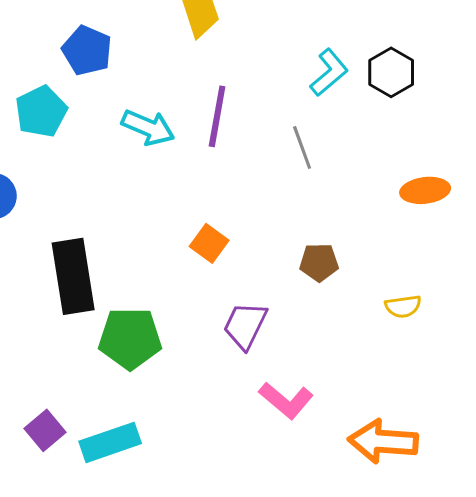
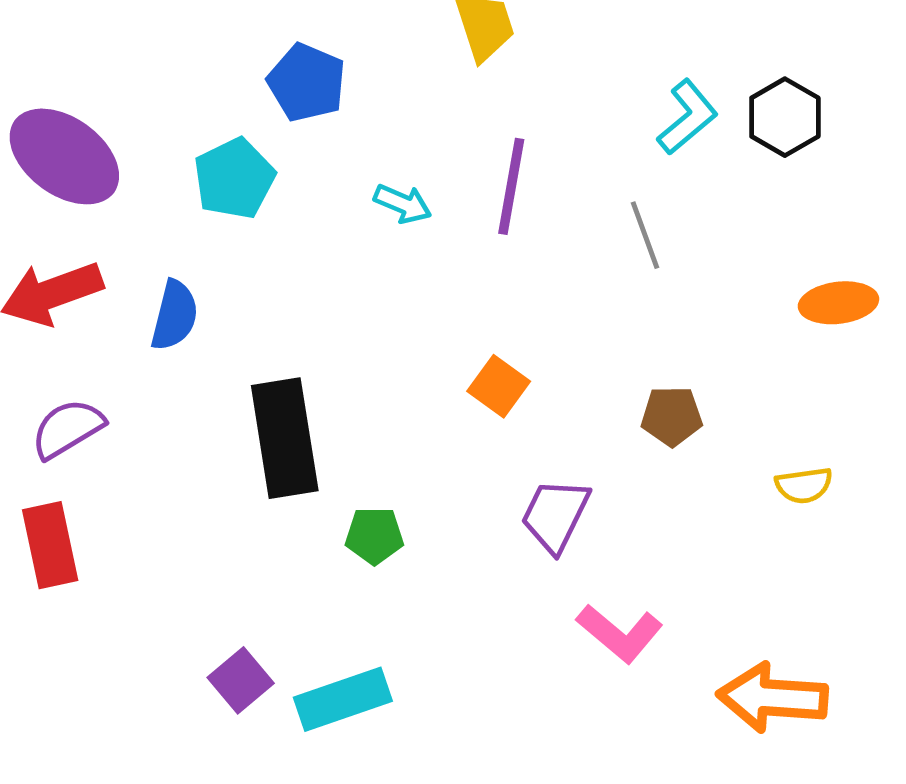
cyan arrow: (148, 127) -> (403, 204), size x0.7
green pentagon: (130, 338) -> (374, 536), size x0.6

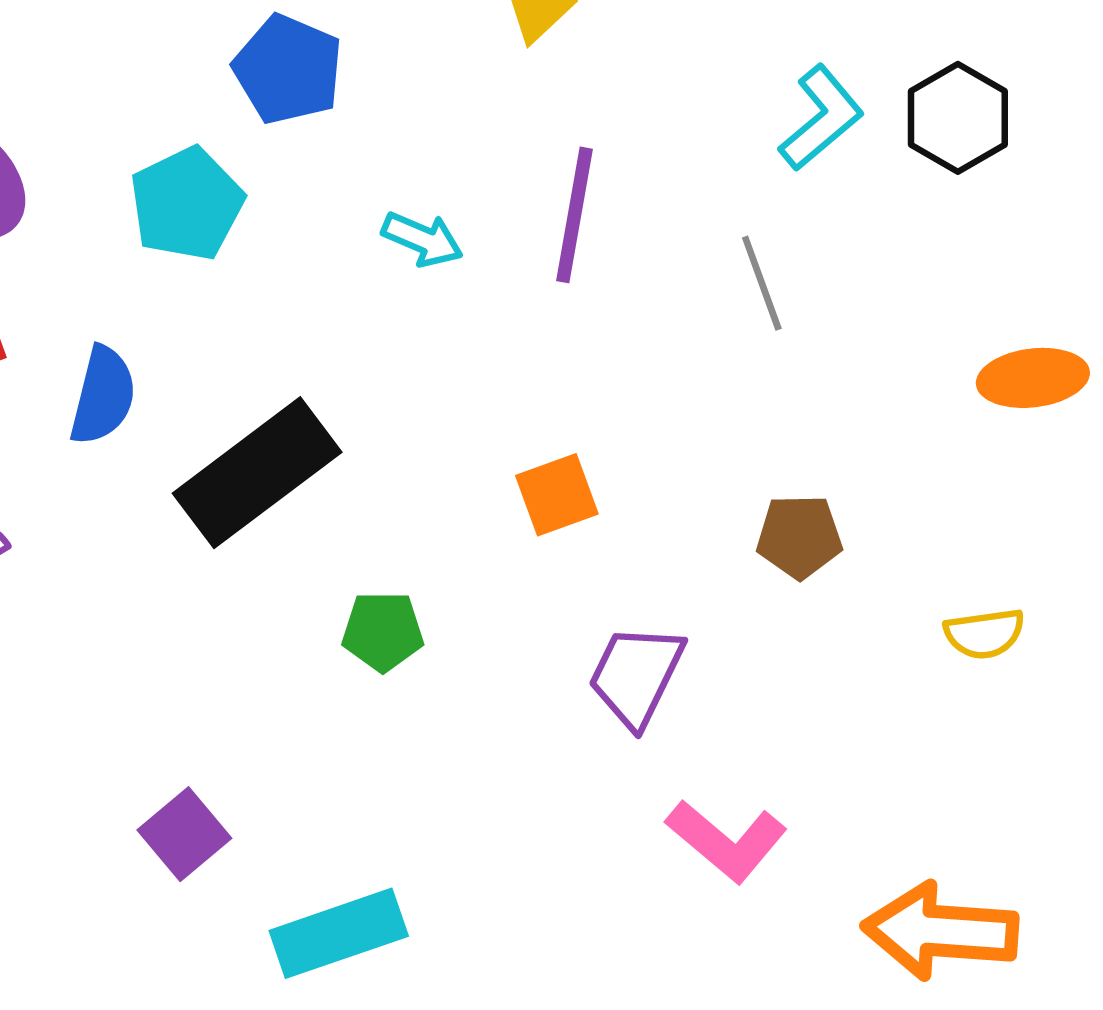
orange square: (499, 386) -> (557, 495), turned 34
black rectangle: (285, 438) -> (257, 473), moved, turned 62
green pentagon: (374, 536) -> (383, 631), moved
purple square: (241, 680) -> (184, 834), moved

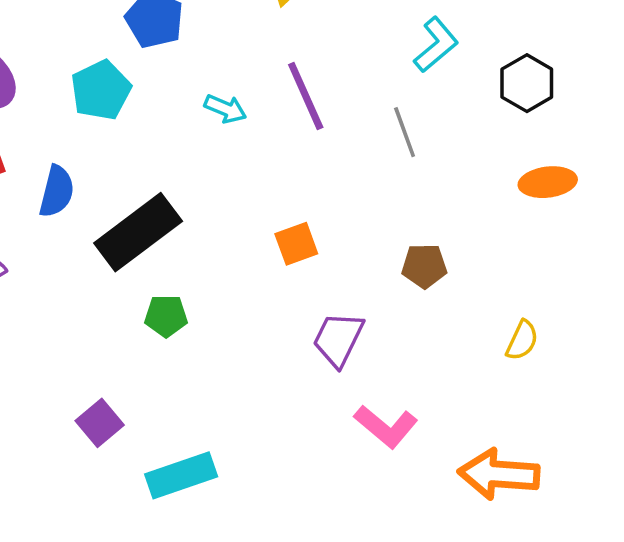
black hexagon: (958, 118) -> (527, 83), moved
purple line: (575, 215) -> (306, 96), turned -34
green pentagon: (383, 631) -> (166, 316), moved
yellow semicircle: (984, 634) -> (522, 340), moved, turned -57

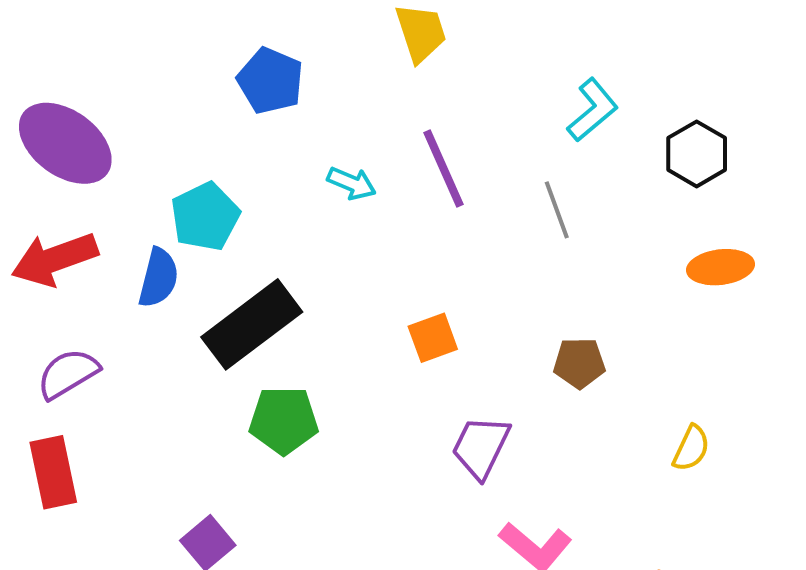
cyan pentagon: (101, 90) -> (205, 217), moved
green pentagon: (166, 316) -> (284, 420), size x1.4

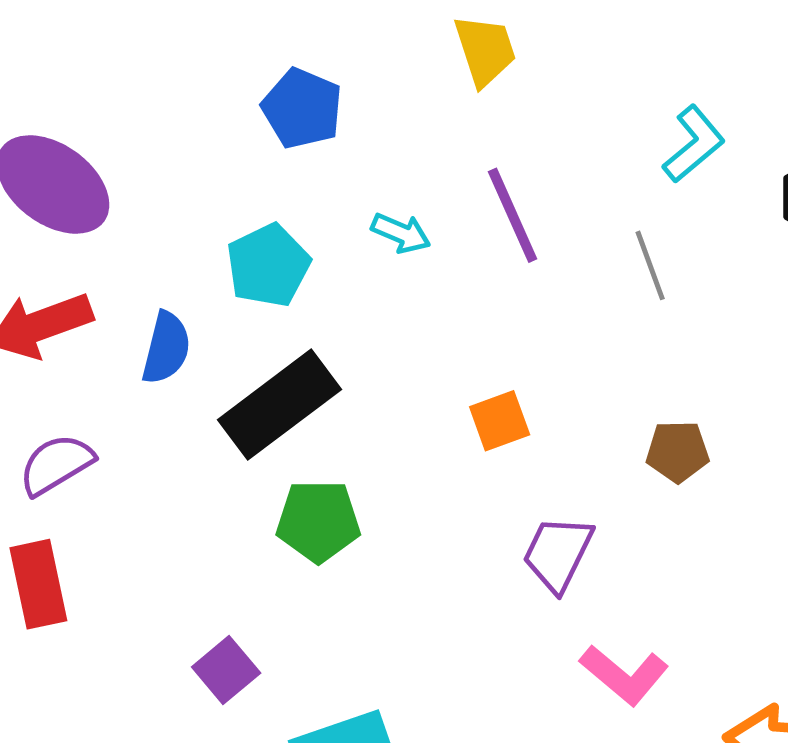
cyan pentagon: (205, 217) -> (268, 265), moved

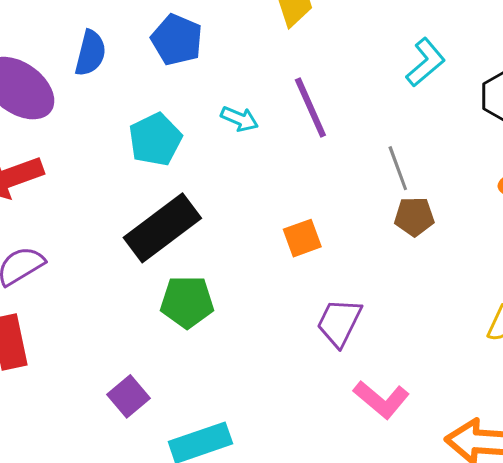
gray line: (650, 265) -> (398, 168), moved
blue semicircle: (166, 348) -> (90, 53), moved
brown pentagon: (678, 452) -> (414, 217), moved

